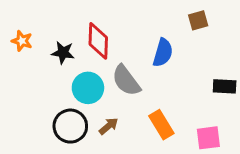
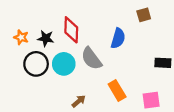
orange star: (22, 41) -> (21, 37), moved
black circle: (70, 126) -> (36, 64), moved
brown arrow: (109, 126) -> (79, 101), moved

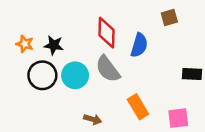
red diamond: (71, 30) -> (106, 33), moved
brown arrow: (79, 101) -> (93, 119), turned 56

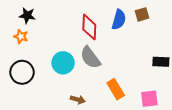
black star: (54, 45) -> (27, 15), moved
blue semicircle: (139, 45) -> (119, 20), moved
black circle: (42, 75) -> (22, 72), moved

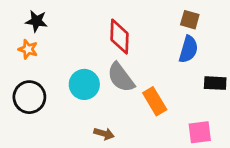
brown square: (142, 14) -> (190, 20), turned 32
blue semicircle: (119, 20) -> (188, 49), moved
orange rectangle: (116, 89) -> (155, 101), moved

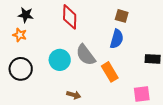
brown square: (190, 20) -> (122, 16), moved
red diamond: (119, 37) -> (70, 17), moved
blue semicircle: (188, 49) -> (117, 39), moved

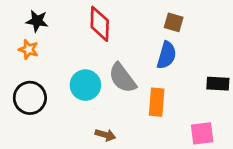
orange rectangle: (110, 72) -> (157, 102), turned 36

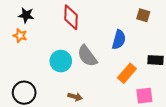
brown square: (174, 22) -> (143, 15), moved
black circle: (30, 98) -> (24, 93), moved
orange rectangle: (157, 102) -> (127, 73), moved, turned 36

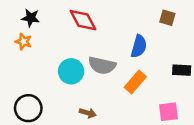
red diamond: (71, 17) -> (83, 20), turned -30
gray semicircle: (87, 56) -> (102, 65), turned -40
orange rectangle: (127, 73) -> (135, 82), moved

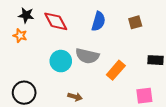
brown square: (167, 18) -> (135, 22), moved, turned -32
red diamond: (83, 20) -> (56, 21), moved
blue semicircle: (139, 46) -> (98, 21), moved

